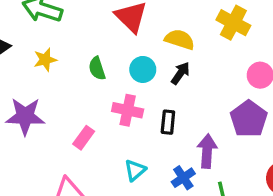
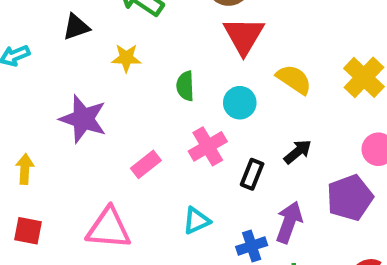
black arrow: (180, 73) -> (298, 152), moved
pink cross: (128, 110) -> (208, 146), turned 32

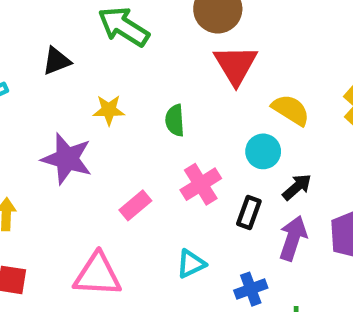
yellow star: (126, 58) -> (109, 110), moved
cyan circle: (240, 103) -> (263, 151), moved
purple arrow: (289, 222) -> (293, 238), moved

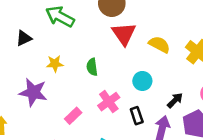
yellow semicircle: (291, 110) -> (159, 45), moved
black arrow: (297, 187) -> (175, 100), moved
black rectangle: (249, 213) -> (137, 116), turned -35

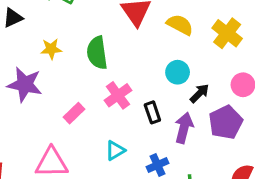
green semicircle: (92, 67) -> (97, 53), size x1.5
cyan circle: (142, 81) -> (178, 72), moved

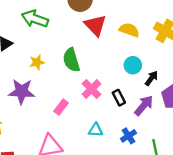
purple arrow: (184, 128) -> (144, 106), turned 35
cyan triangle: (115, 151) -> (96, 130), turned 42

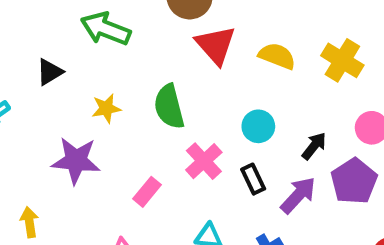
cyan circle: (133, 65) -> (258, 126), moved

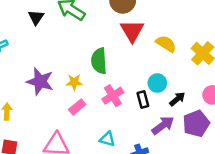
black triangle: (50, 72) -> (36, 17), moved, turned -35
yellow star: (106, 108) -> (74, 82), moved
cyan circle: (258, 126) -> (157, 83), moved
black rectangle: (253, 179) -> (143, 100), moved

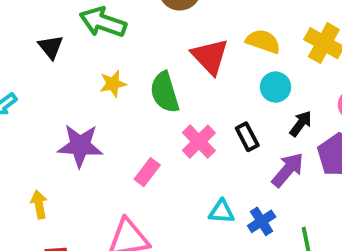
red triangle: (132, 31) -> (210, 56), moved
yellow star: (74, 82) -> (113, 84), moved
cyan circle: (157, 83) -> (275, 87), moved
cyan triangle: (107, 139) -> (221, 212), moved

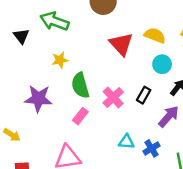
green semicircle: (165, 92) -> (80, 85), moved
black rectangle: (247, 137) -> (144, 95), turned 56
yellow arrow: (39, 204) -> (12, 135), turned 133

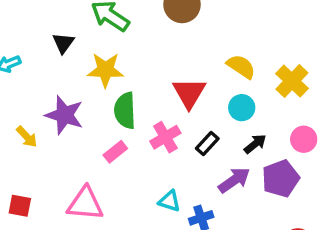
black triangle: (21, 36) -> (63, 43), moved
red triangle: (121, 44) -> (189, 93), moved
yellow star: (60, 60) -> (105, 70), size x1.5
yellow arrow: (12, 135) -> (27, 137), moved

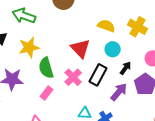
black rectangle: (207, 143) -> (98, 75), size x1.5

